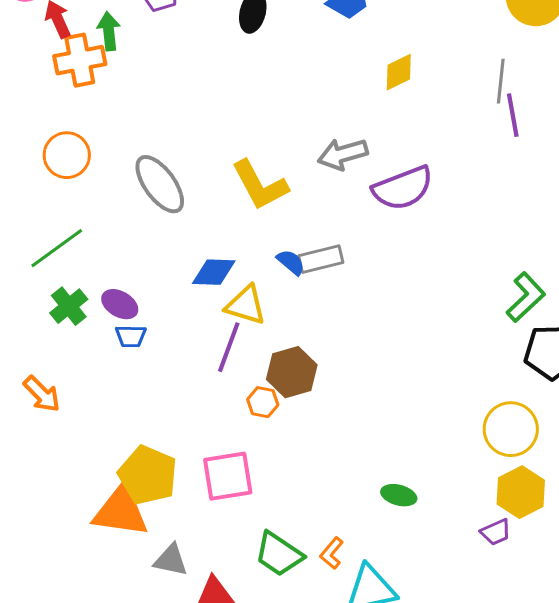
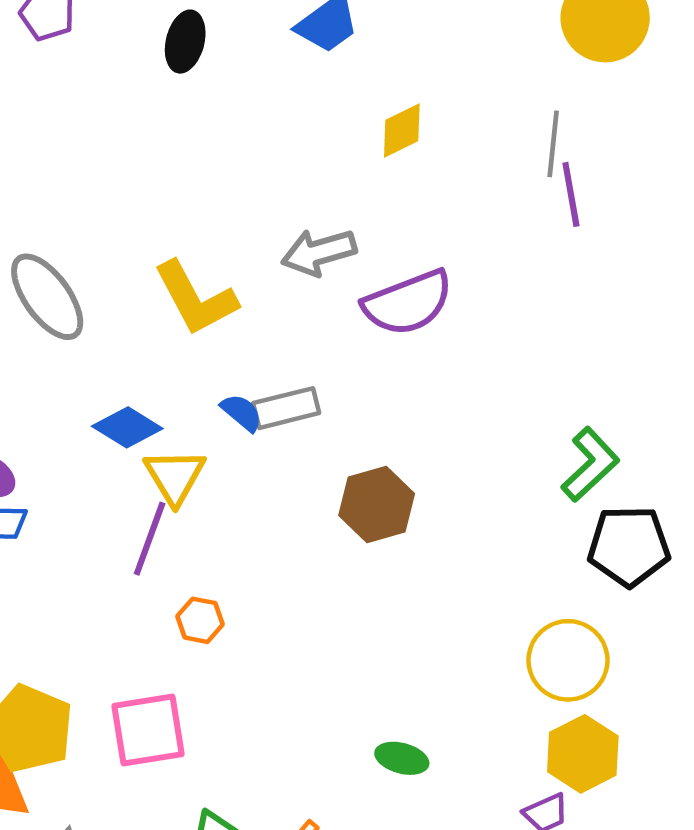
blue diamond: (214, 272) -> (127, 427), turned 30
yellow triangle: (246, 305) -> (175, 476), turned 42
brown hexagon: (292, 372) -> (377, 505), moved

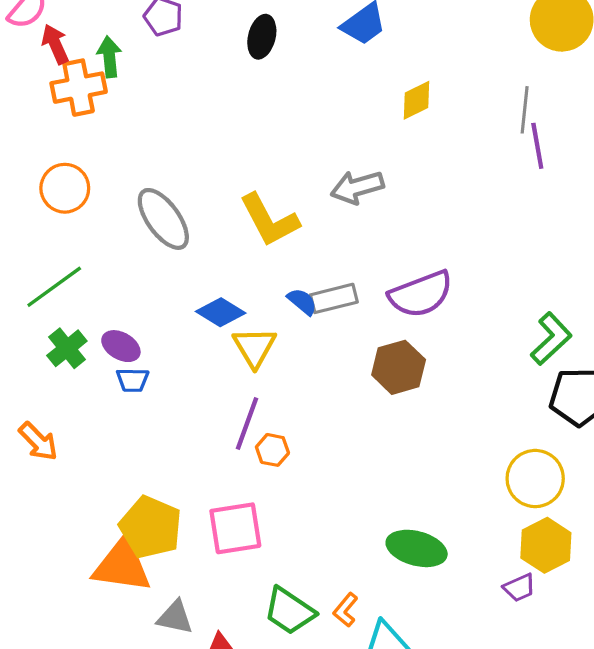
purple semicircle: (408, 303) -> (421, 294), moved
purple line: (150, 539) -> (247, 423), moved
green ellipse: (402, 758) -> (417, 548), size x1.6

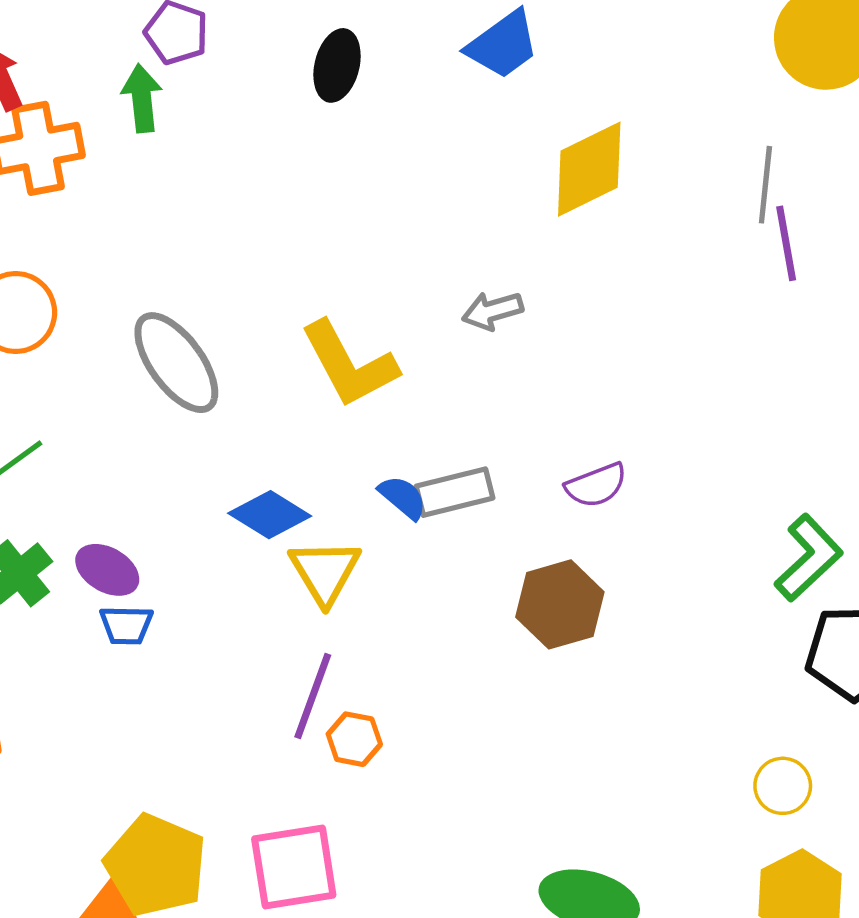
green arrow: (109, 57) -> (142, 98), moved
yellow diamond: (417, 100) -> (589, 169), size x1.5
gray arrow: (357, 187) -> (492, 311), size x0.7
purple semicircle: (421, 294) -> (596, 485), size x0.6
yellow circle: (535, 479) -> (783, 786), size x0.6

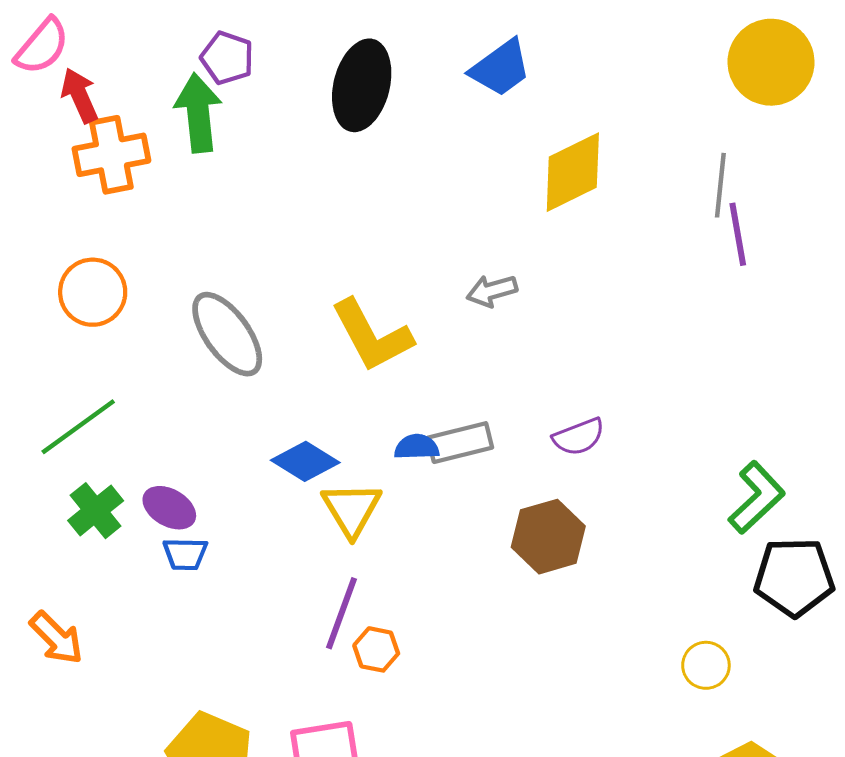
black ellipse: (337, 65) -> (362, 85), size x1.5
green arrow: (142, 98) -> (198, 113), size x1.4
blue semicircle: (403, 497) -> (417, 447), turned -42
yellow circle: (783, 786) -> (706, 665), moved

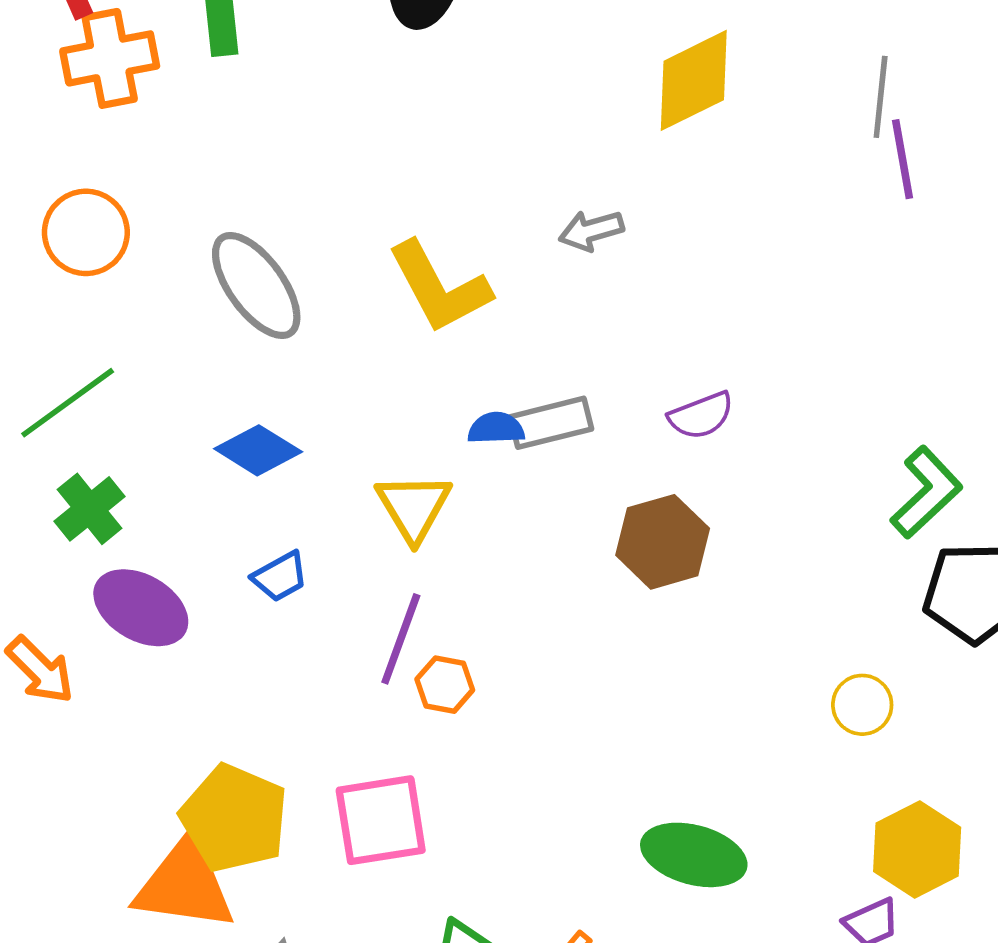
blue diamond: (305, 461) -> (258, 450), moved
purple ellipse: (169, 508) -> (141, 608), moved, size x1.4
blue trapezoid: (185, 554) -> (280, 577), moved, turned -30

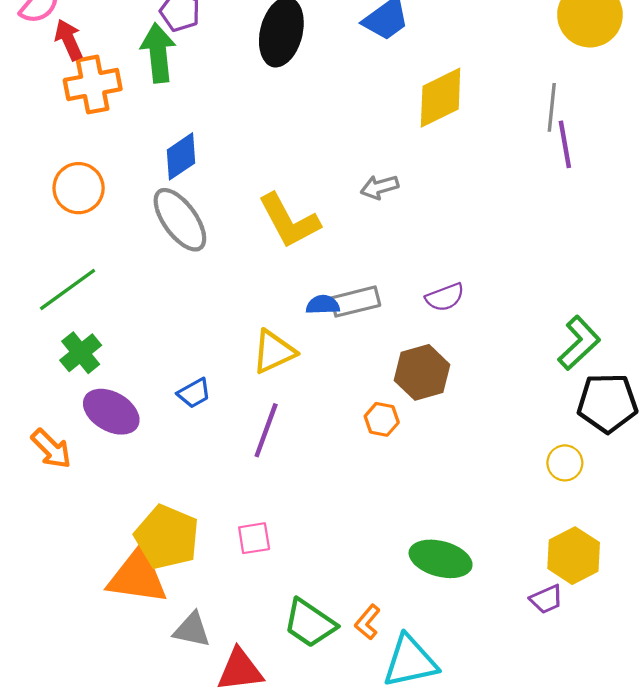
blue diamond: (258, 450) -> (181, 156), moved, turned -66
yellow triangle: (414, 507) -> (274, 352), turned 36
orange hexagon: (445, 685) -> (382, 419), moved
yellow circle: (862, 705) -> (565, 463), moved
pink square: (381, 820) -> (254, 538), size x0.6

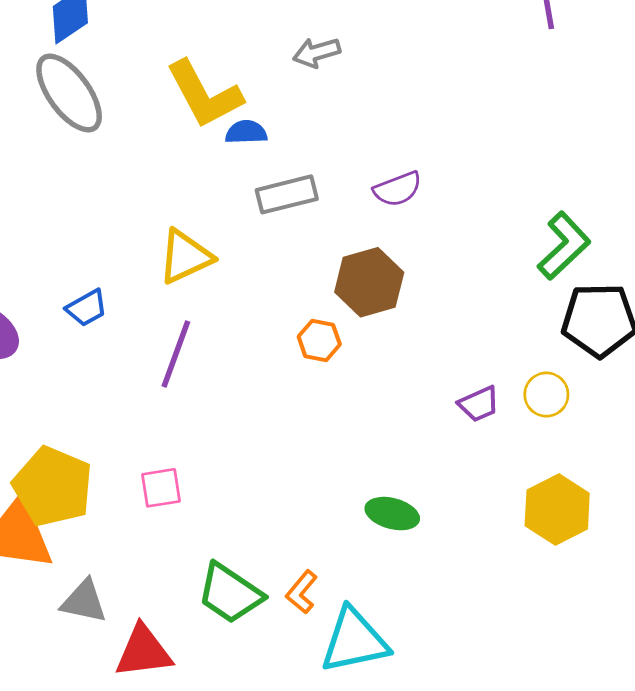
blue semicircle: (323, 305) -> (246, 132), moved
green ellipse: (441, 559) -> (392, 514), size x0.7
purple trapezoid: (546, 599) -> (479, 404), moved

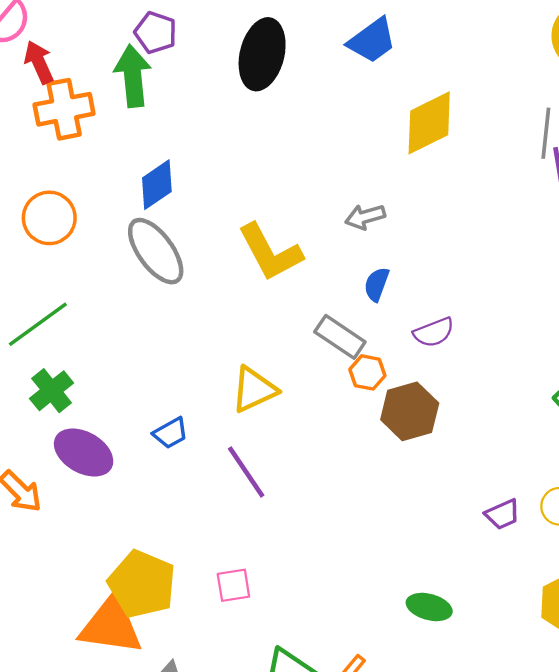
blue semicircle: (246, 132) -> (377, 284), moved, turned -68
gray rectangle: (287, 194) -> (340, 337), turned 48
orange hexagon: (319, 340) -> (367, 372), moved
purple line: (176, 354) -> (246, 472), turned -54

